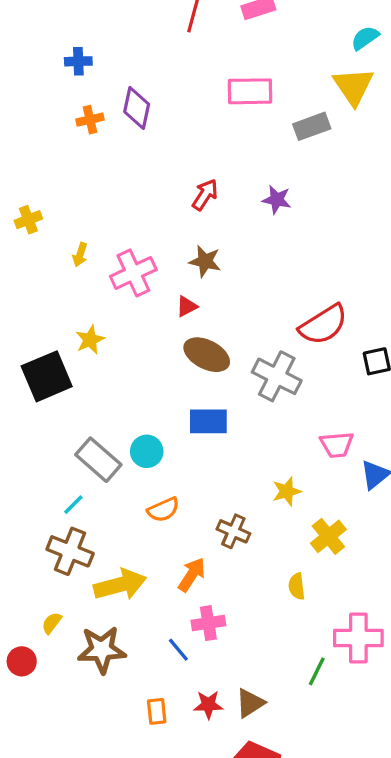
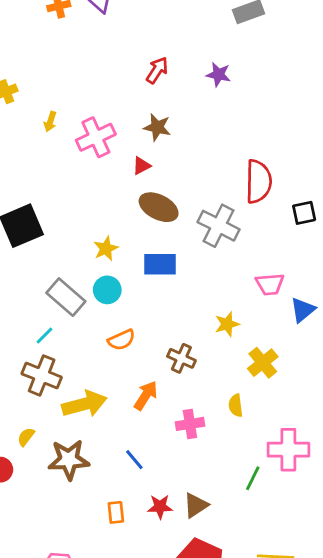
red semicircle: (323, 325) -> (258, 181), turned -57
yellow star: (90, 340) -> (106, 249), moved
pink cross: (208, 623) -> (190, 424), moved

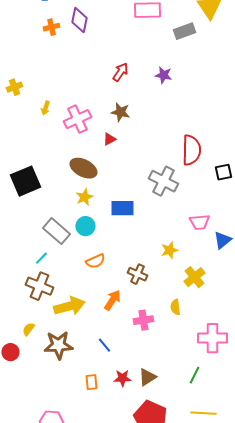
brown ellipse: (159, 207) -> (83, 168), moved
green line: (253, 478) -> (194, 375), moved

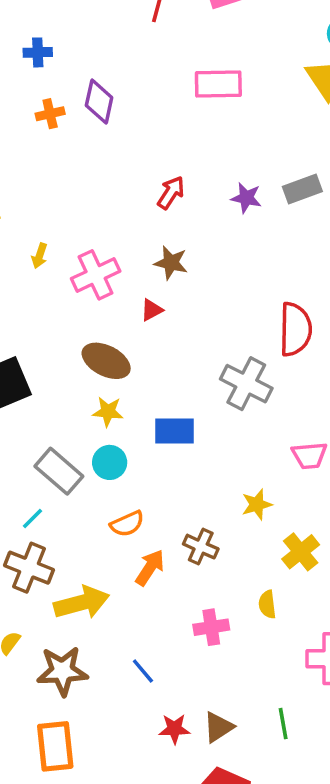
gray rectangle: (184, 31) -> (302, 189), moved
yellow star: (84, 197) -> (108, 412), turned 30
orange arrow: (112, 300) -> (150, 568), moved
green line: (194, 375) -> (283, 724), moved, turned -36
orange rectangle: (91, 382) -> (55, 746), moved, size x1.8

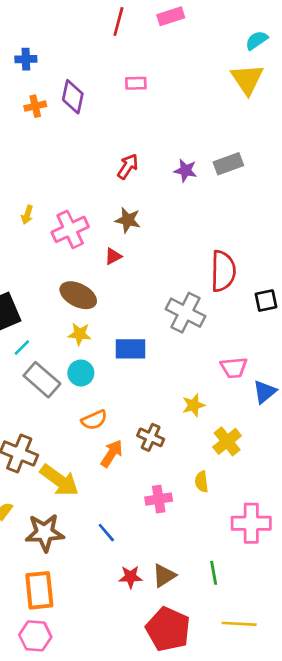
pink rectangle: (218, 84) -> (136, 83), moved, size x0.6
cyan line: (33, 519) -> (22, 348), moved
yellow arrow: (82, 603) -> (59, 480), turned 51

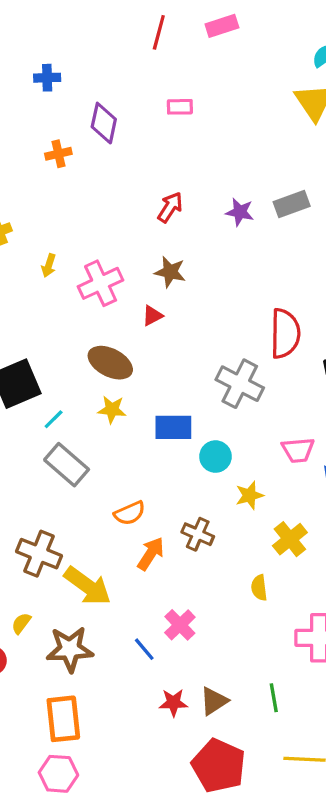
orange cross: (35, 106) -> (58, 154), moved
cyan line: (22, 348) -> (54, 419), moved
cyan circle: (81, 373) -> (215, 457), moved
pink cross: (159, 499) -> (180, 625), moved, turned -35

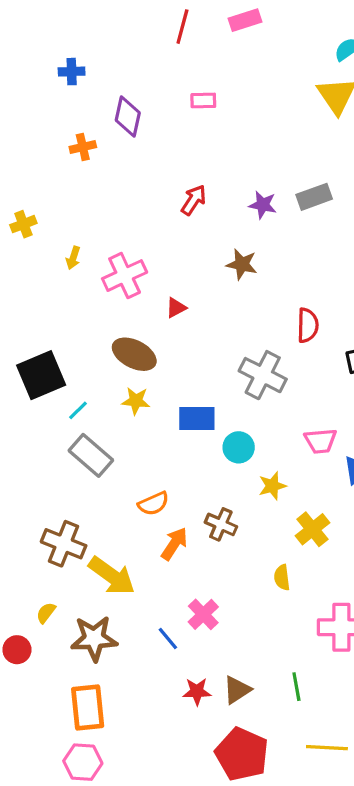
brown star: (170, 272) -> (242, 264), moved
red semicircle: (285, 333) -> (308, 325), size x0.7

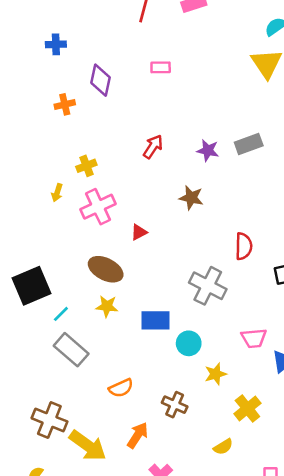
yellow cross: (23, 224) -> (86, 166), moved
orange arrow: (174, 544) -> (138, 435), moved
yellow semicircle: (282, 577) -> (223, 447), turned -114

